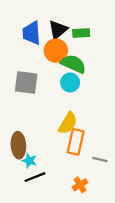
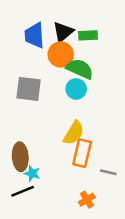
black line: (35, 177) -> (23, 191), moved

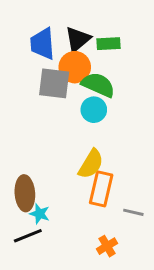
gray square: (29, 89) -> (54, 83), moved

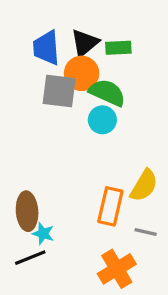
yellow semicircle: (91, 164) -> (144, 186), moved
orange cross: (107, 246) -> (117, 269), size x1.6

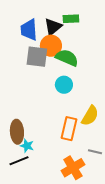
green rectangle: (118, 48) -> (71, 19), moved
cyan circle: (102, 120) -> (64, 85), moved
gray line: (146, 232) -> (95, 152), moved

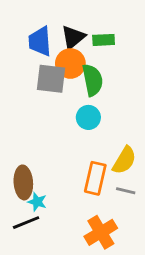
green rectangle: (71, 19) -> (104, 40), moved
green semicircle: (67, 58) -> (93, 80), turned 55
gray line: (95, 152) -> (126, 191), moved

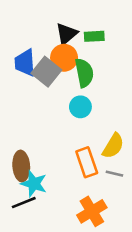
blue trapezoid: (40, 41) -> (25, 63), moved
gray square: (51, 79) -> (46, 72), turned 32
orange rectangle: (95, 178) -> (87, 162), turned -32
cyan star: (37, 202) -> (34, 184), size x1.5

